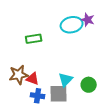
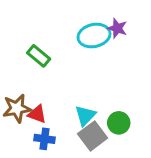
green rectangle: (34, 39) -> (39, 56), turned 49
gray square: (59, 94) -> (93, 136), moved, turned -36

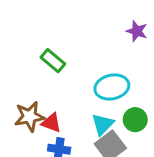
cyan ellipse: (94, 36) -> (112, 87), moved
green circle: (119, 123) -> (135, 120), moved

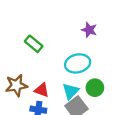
purple star: (137, 31) -> (89, 30), moved
red triangle: (51, 123) -> (42, 90), moved

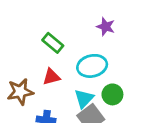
green rectangle: (34, 44) -> (53, 43), moved
red triangle: (42, 90) -> (51, 77), moved, turned -35

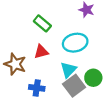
brown star: (20, 92) -> (15, 64), turned 30
green circle: (112, 94) -> (93, 78), moved

